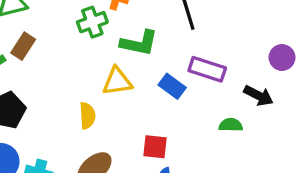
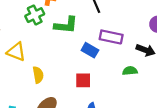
yellow triangle: (117, 81) -> (16, 52), moved, turned 36
red square: (155, 147) -> (83, 80), moved

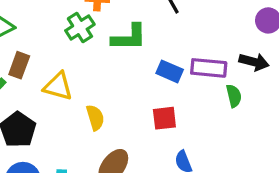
purple rectangle: (111, 37) -> (209, 68), moved
green semicircle: (130, 71) -> (234, 96), turned 88

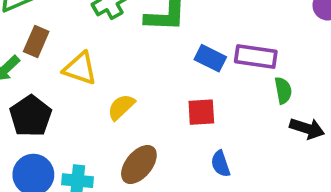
black arrow: (254, 62) -> (307, 128), moved
yellow semicircle: (95, 118) -> (121, 107), turned -120

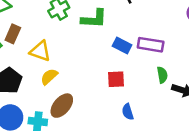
green semicircle: (283, 90) -> (162, 75), moved
yellow semicircle: (121, 107) -> (49, 77), moved
brown ellipse: (139, 164) -> (62, 106), moved

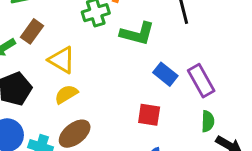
purple rectangle: (151, 45) -> (201, 81), turned 40

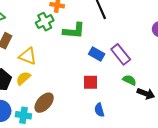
yellow semicircle: (66, 94) -> (23, 78), moved
green semicircle: (208, 121) -> (129, 80), turned -56

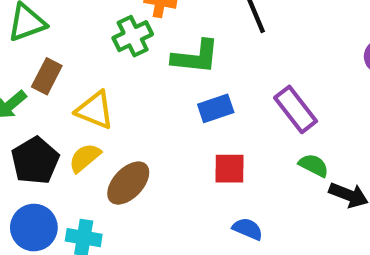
blue rectangle: (97, 54) -> (216, 108), moved, turned -49
brown ellipse: (44, 103) -> (128, 183), moved
blue semicircle: (99, 110) -> (248, 229), turned 128

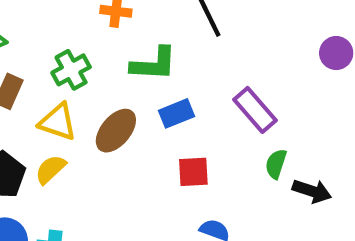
green cross: (133, 36) -> (71, 70), moved
green semicircle: (314, 165) -> (276, 164), turned -96
brown ellipse: (128, 183) -> (116, 131), moved

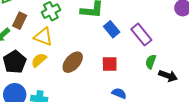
blue rectangle: (176, 113) -> (112, 29), moved, turned 70
brown ellipse: (116, 131) -> (73, 62), moved

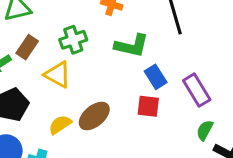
yellow semicircle: (39, 60) -> (60, 125), moved
red square: (110, 64) -> (148, 106), moved

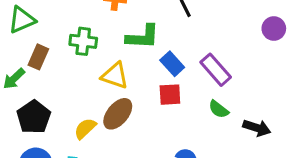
green cross: (73, 40) -> (83, 41), turned 36
yellow triangle: (58, 74) -> (115, 76), moved
green semicircle: (205, 130) -> (219, 109), moved, turned -70

